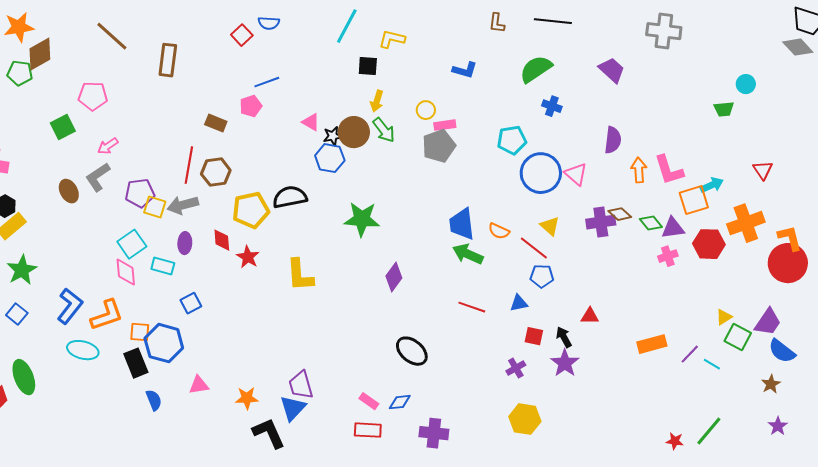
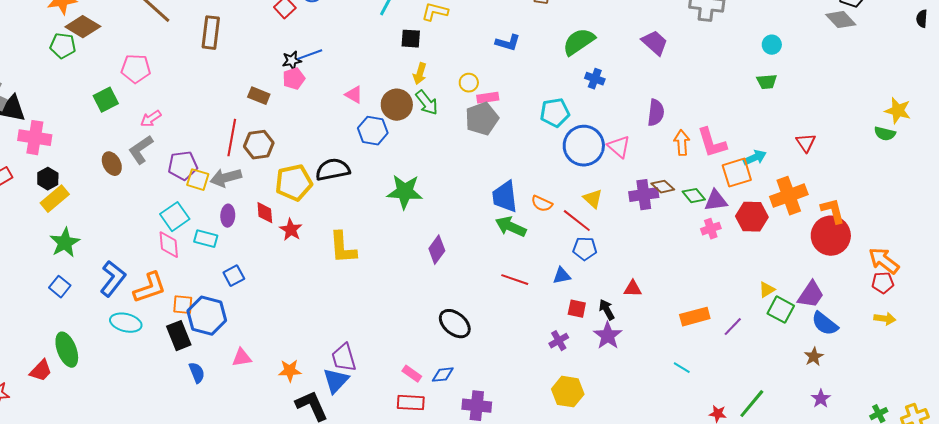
brown diamond: (40, 54) -> (83, 27), turned 60
cyan circle: (746, 84) -> (772, 45), moved
black star: (333, 136) -> (292, 61), moved
cyan line: (712, 364) -> (682, 368), moved

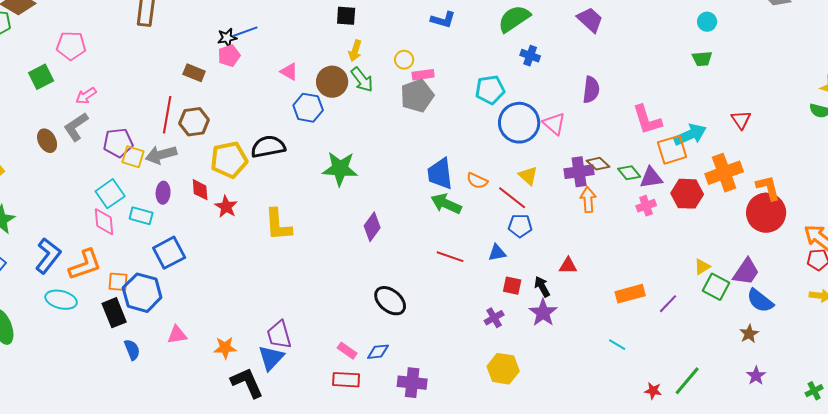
orange arrow: (682, 143) -> (588, 200), moved
cyan arrow: (755, 158) -> (690, 135), size x1.4
blue square: (234, 276) -> (169, 253), size x1.5

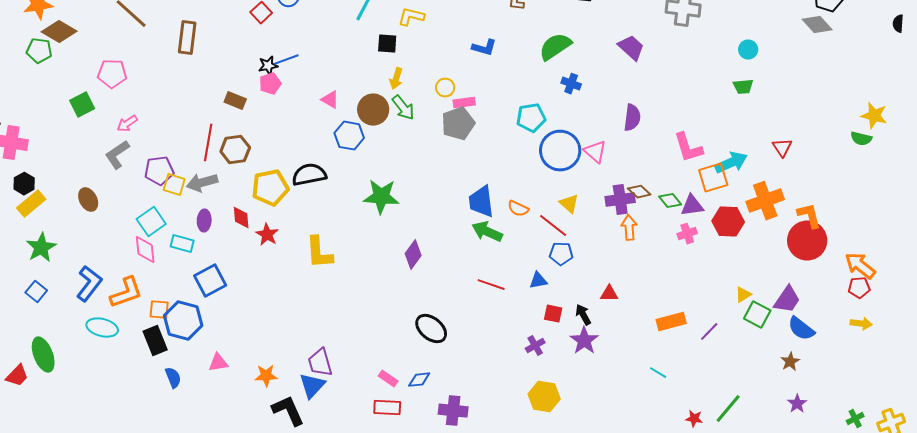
brown ellipse: (47, 141) -> (88, 200), moved

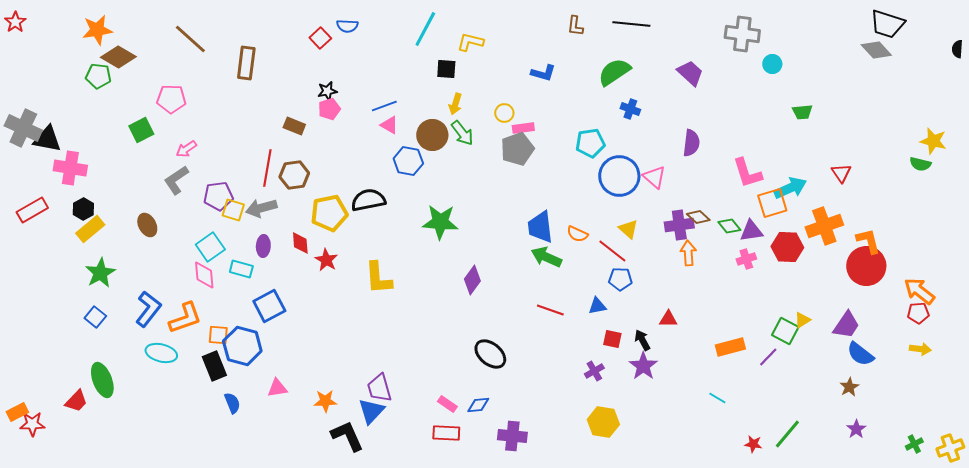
cyan circle: (748, 50) -> (772, 64), moved
blue line: (286, 60) -> (384, 106), moved
green square: (757, 315) -> (785, 331), moved

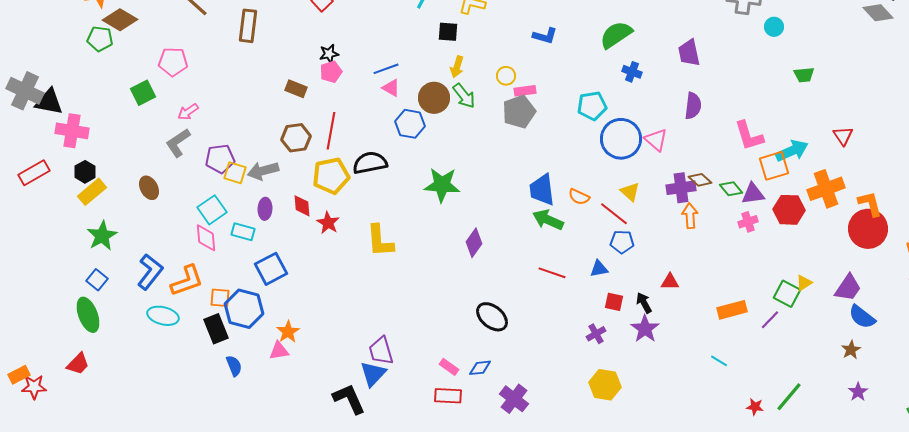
purple trapezoid: (690, 73) -> (689, 53), moved, turned -144
red line: (267, 168) -> (331, 131), moved
green ellipse: (102, 380) -> (88, 315), moved
orange star: (325, 401) -> (288, 332), moved, turned -30
purple cross: (512, 436) -> (514, 399), turned 32

